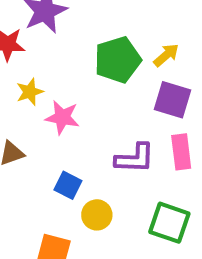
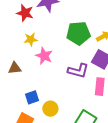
purple L-shape: (135, 158) -> (78, 71), moved
blue square: (68, 185) -> (32, 97), moved, turned 32

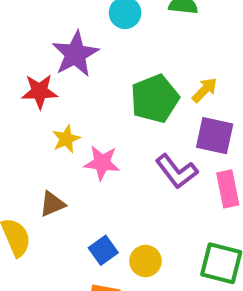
purple L-shape: (78, 71) -> (176, 171), turned 55

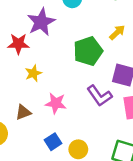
yellow arrow: (205, 90) -> (117, 32), moved
pink star: (102, 163) -> (56, 103), moved

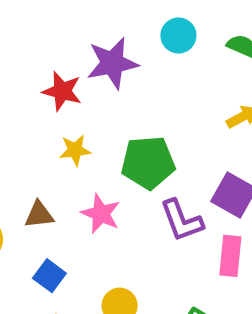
green pentagon: (88, 51) -> (148, 162), moved
blue square: (53, 142) -> (49, 276), moved, turned -35

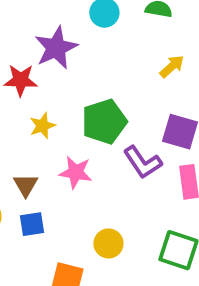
brown triangle: (39, 215) -> (26, 185), turned -40
blue square: (49, 276) -> (32, 224), moved, turned -32

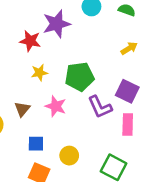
blue square: (32, 224) -> (36, 144), moved

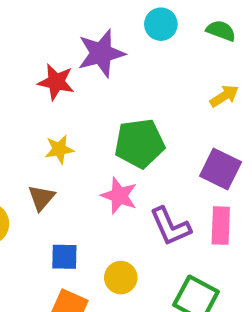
yellow star: (39, 73) -> (59, 149), moved
pink star: (56, 106) -> (119, 196), moved
purple L-shape: (100, 107) -> (170, 226), moved

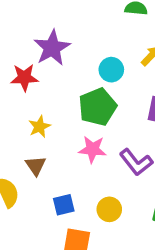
cyan circle: (161, 24) -> (111, 70), moved

